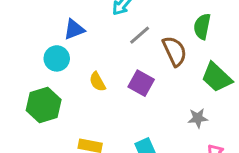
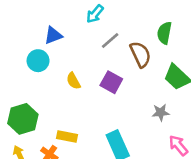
green hexagon: (44, 105) -> (23, 119), moved

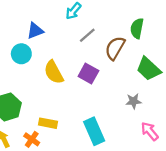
brown semicircle: (140, 54) -> (115, 48), turned -125
yellow semicircle: (73, 81) -> (54, 72), size x1.5

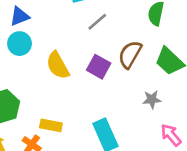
blue triangle: (35, 31) -> (20, 16), moved
brown semicircle: (115, 48) -> (130, 54), moved

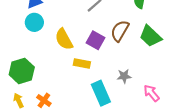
gray star: (152, 99) -> (124, 76), moved
yellow rectangle: (51, 125) -> (82, 64), moved

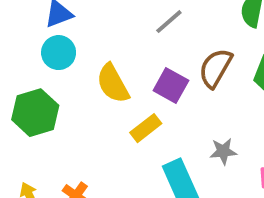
yellow rectangle: (82, 64) -> (146, 128), turned -49
green hexagon: (22, 71) -> (35, 113), moved

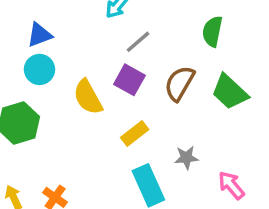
purple square: (171, 85) -> (129, 80), moved
yellow rectangle: (146, 128) -> (135, 133), moved

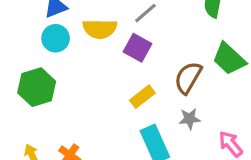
brown semicircle: (180, 83) -> (188, 78), moved
yellow semicircle: (88, 97) -> (100, 29), moved, turned -60

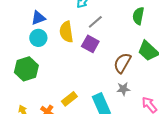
yellow semicircle: (100, 29) -> (66, 32), turned 80
yellow rectangle: (142, 97) -> (69, 99), moved

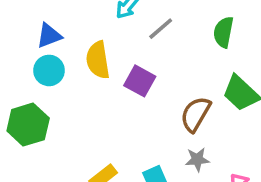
gray line: (95, 22) -> (161, 29), moved

